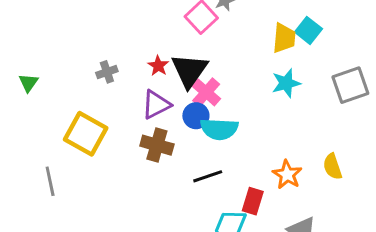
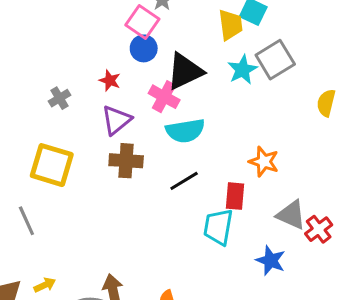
black triangle: (189, 70) -> (185, 71), moved, turned 42
gray square: (350, 85) -> (275, 60), moved
blue circle: (196, 116) -> (144, 48), moved
yellow semicircle: (333, 167) -> (326, 103), moved, turned 45

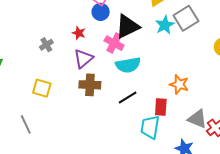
yellow square: (52, 165) -> (42, 88), size x0.7

